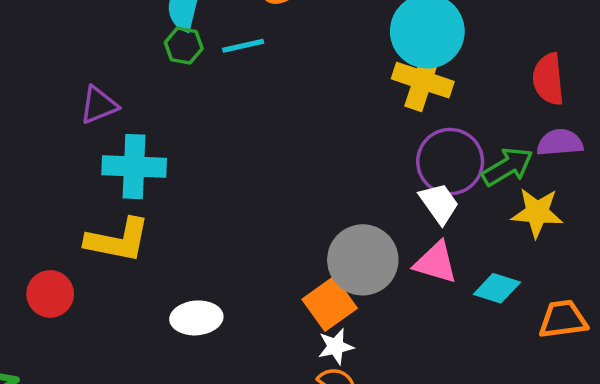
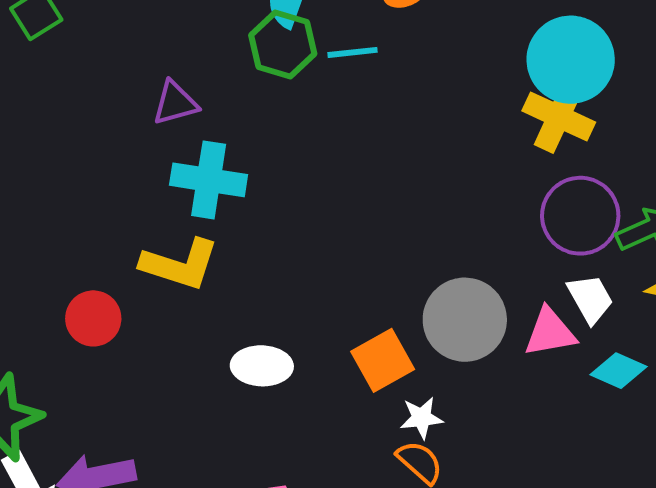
green hexagon: (184, 46) -> (283, 44), size x1.5
white trapezoid: (439, 203) -> (590, 299), moved
pink triangle: (436, 263) -> (550, 332), turned -33
orange square: (330, 304) -> (383, 360), moved

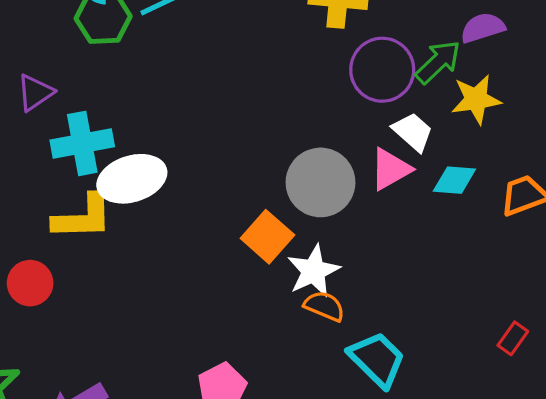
white ellipse: (262, 366) -> (132, 179), moved, size x1.4
white star: (421, 418) -> (313, 271), size x1.5

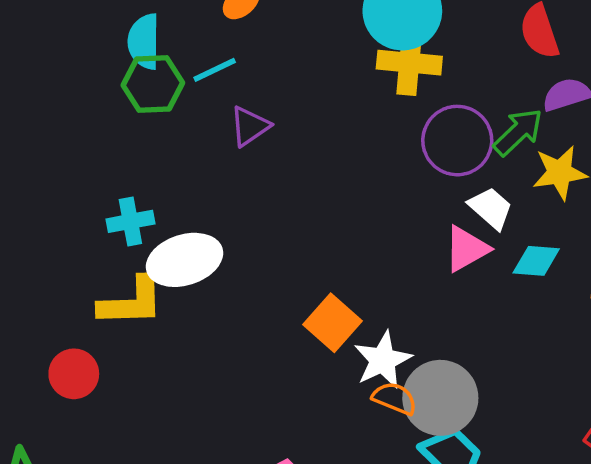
purple triangle: (35, 93) -> (250, 126), moved
cyan cross: (82, 143) -> (130, 221), size x0.7
gray circle: (320, 182) -> (440, 398), moved

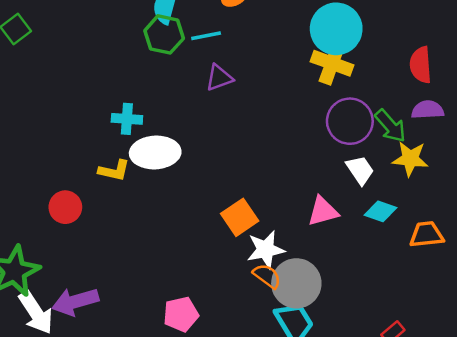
green arrow: (518, 132) -> (390, 126), turned 78
pink triangle: (466, 249) -> (323, 211), moved
yellow L-shape: (131, 302) -> (114, 171), size x0.7

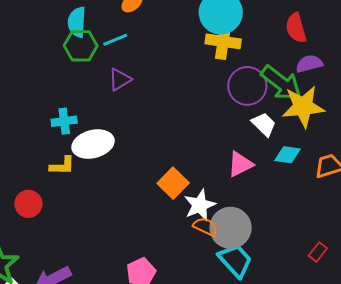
purple triangle: (219, 78) -> (120, 80), moved
green arrow: (390, 126) -> (281, 83), size x1.4
yellow star: (410, 159) -> (303, 107), size x1.4

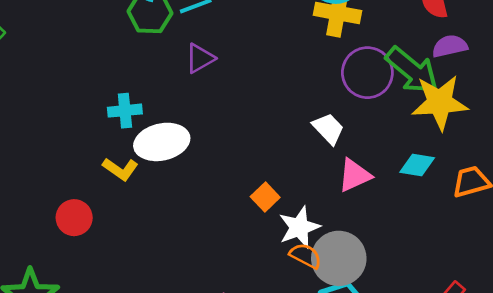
white trapezoid: (264, 124) -> (328, 129), moved
yellow L-shape: (62, 166) -> (120, 169), turned 32
orange square: (173, 183) -> (265, 197), size x0.7

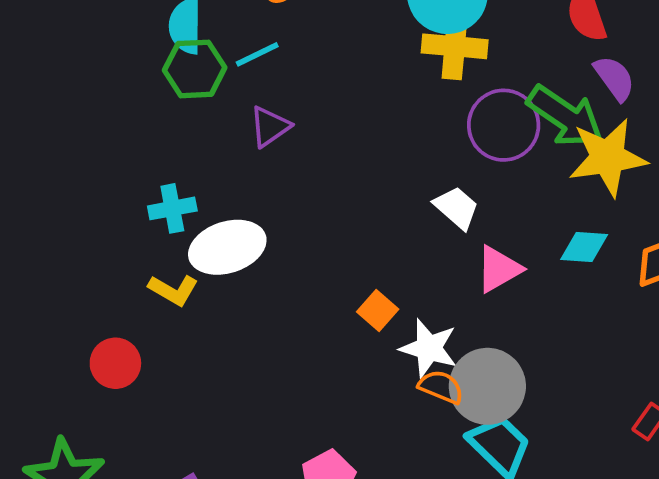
purple semicircle: (450, 46) -> (614, 78), turned 72
white star: (299, 227) -> (429, 348), turned -30

